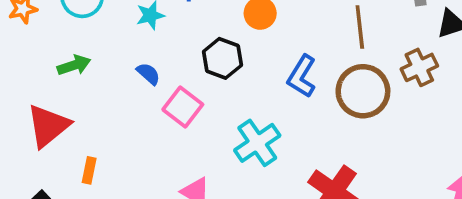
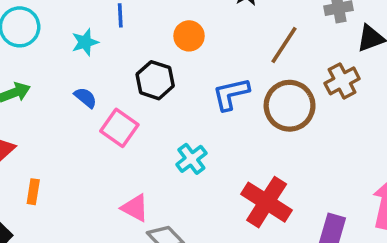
brown line: (360, 27) -> (284, 45), turned 42
blue L-shape: (302, 76) -> (231, 94), turned 48
cyan cross: (257, 143) -> (191, 159), size x0.7

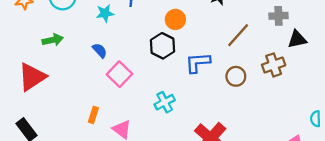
black hexagon: (155, 80) -> (162, 46), moved
brown circle: (290, 106) -> (236, 76), size x0.6
orange rectangle: (33, 192) -> (93, 115), moved

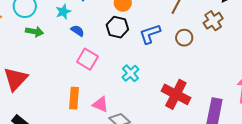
green arrow: (53, 40) -> (34, 32), moved, turned 36
blue semicircle: (100, 50) -> (78, 31), moved
orange rectangle: (93, 115) -> (74, 98), size x1.5

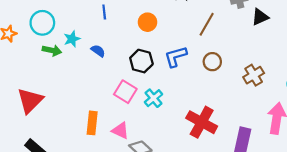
cyan star: (63, 12) -> (72, 39), moved
brown cross: (213, 21) -> (254, 75), moved
black hexagon: (117, 27) -> (141, 61), moved
pink square: (87, 59) -> (125, 92), moved

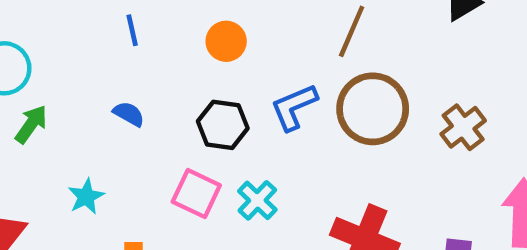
cyan star: (72, 39) -> (86, 197), moved
green arrow: (52, 50) -> (31, 124), turned -60
brown circle: (212, 62) -> (373, 109), size x1.8

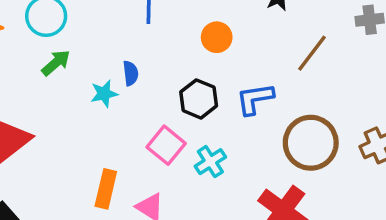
brown circle: (373, 109) -> (311, 143), moved
blue semicircle: (129, 114) -> (131, 73), turned 40
cyan star: (86, 197) -> (104, 94), moved

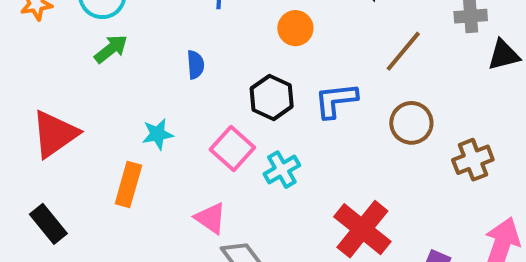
cyan star: (104, 94) -> (158, 134), moved
brown circle: (311, 143) -> (411, 123), moved, size x0.7
orange rectangle: (106, 189) -> (128, 185), moved

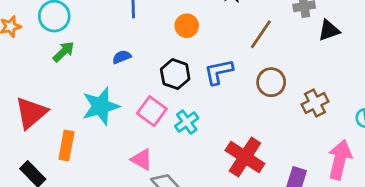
blue semicircle: (196, 65) -> (122, 57), turned -102
cyan star: (158, 134) -> (101, 106), size x1.8
orange rectangle: (128, 185) -> (66, 145), moved

